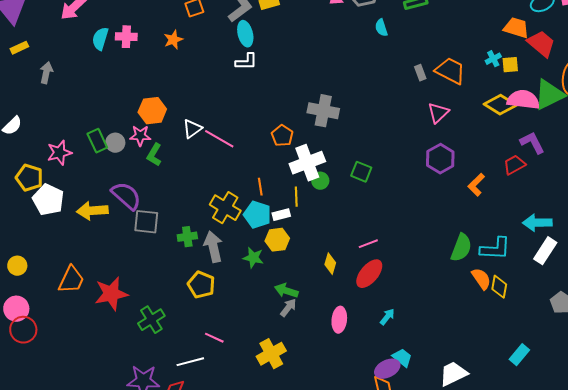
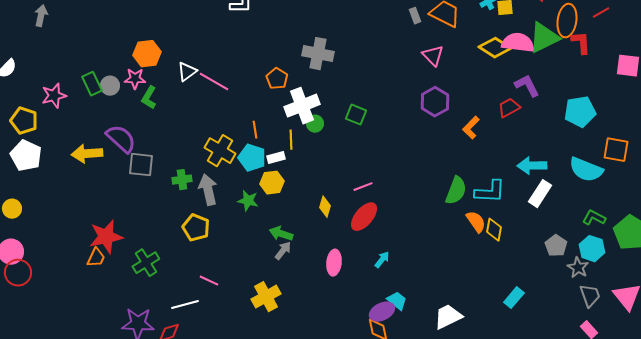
pink triangle: (438, 113) -> (433, 56), turned -30
white pentagon: (48, 200) -> (26, 156), moved
orange trapezoid: (71, 280) -> (96, 258), moved, size x0.7

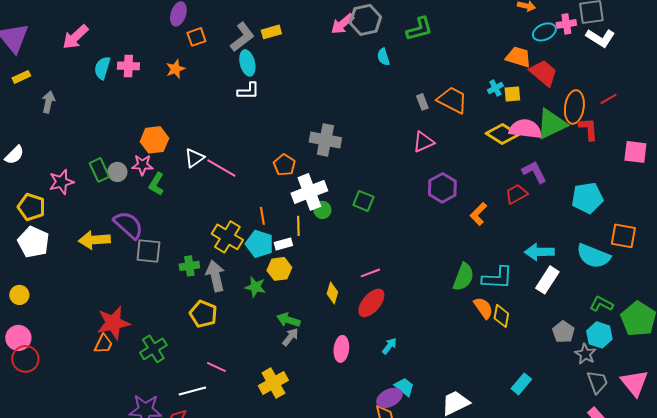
pink triangle: (433, 56) -> (423, 142), moved, turned 50

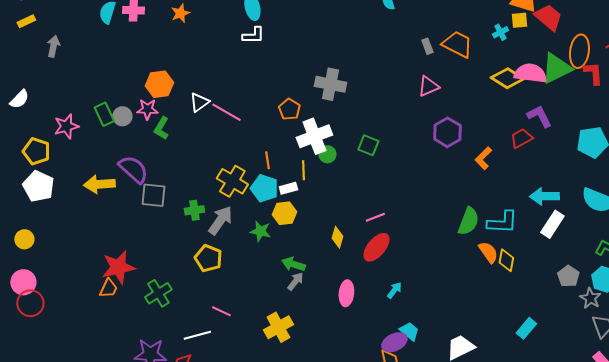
yellow square: (512, 94) -> (519, 20), moved
gray arrow: (215, 276) -> (220, 220), turned 48

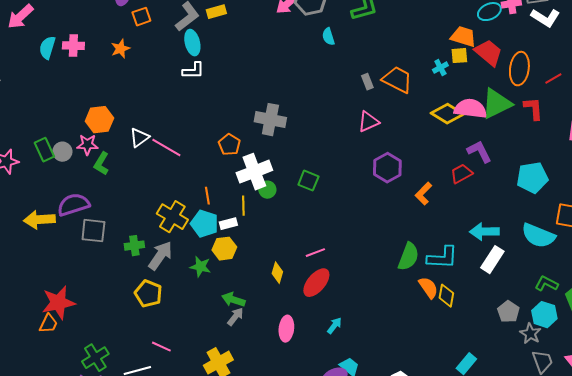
orange ellipse: (579, 51) -> (519, 69), moved
purple semicircle: (133, 169) -> (73, 205), turned -60
green cross: (158, 293) -> (95, 358), moved

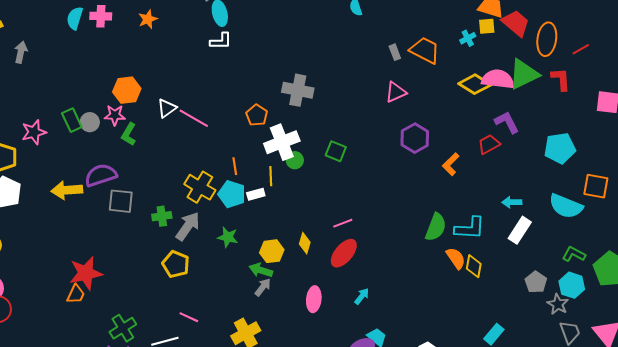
cyan arrow: (484, 232) -> (512, 202), size x0.7
yellow hexagon: (224, 249) -> (272, 251), moved

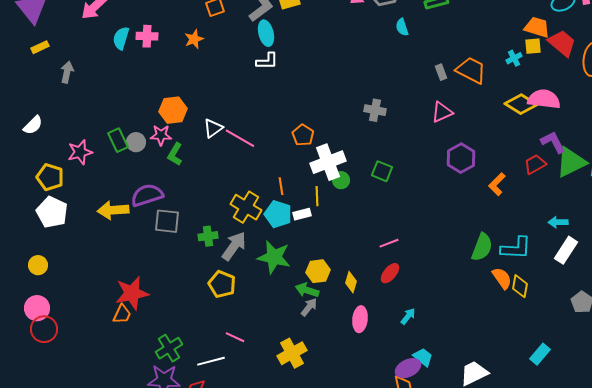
green triangle: (524, 74) -> (571, 162), moved
gray cross: (298, 90) -> (375, 110), moved, size x0.7
green star: (228, 237) -> (274, 257), size x1.6
yellow diamond: (305, 243) -> (351, 282), moved
red ellipse: (344, 253) -> (390, 273), size x0.7

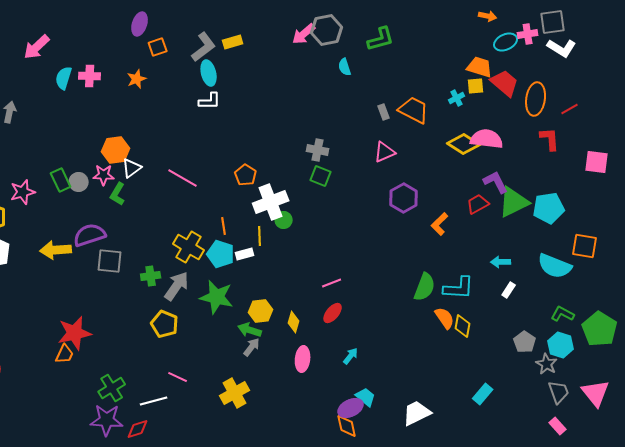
white triangle: (213, 128) -> (132, 168), moved
green square: (382, 171) -> (321, 176), moved
white rectangle: (566, 250) -> (509, 290), size x0.6

